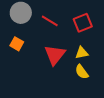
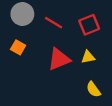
red triangle: (55, 55) -> (59, 59), turned 30
yellow semicircle: (82, 72) -> (93, 89), moved

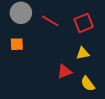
orange square: (18, 47) -> (17, 44), turned -32
red triangle: (59, 59) -> (64, 72), moved, size x0.7

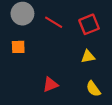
red triangle: (64, 72) -> (50, 84), moved

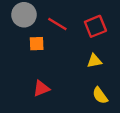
orange square: (18, 47) -> (37, 44), moved
red triangle: (50, 84) -> (41, 89), moved

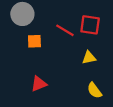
red line: (57, 24) -> (65, 30), moved
red square: (95, 26) -> (90, 25), turned 30

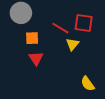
yellow triangle: (89, 58) -> (72, 44), moved, turned -40
red triangle: (39, 84) -> (36, 58), moved, turned -42

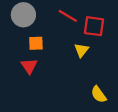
red line: (60, 28) -> (68, 16), moved
red triangle: (36, 58) -> (29, 66), moved

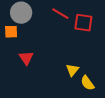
orange square: (36, 43) -> (11, 32), moved
yellow triangle: (81, 50) -> (72, 70), moved

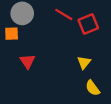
red square: (83, 23) -> (88, 24), turned -30
yellow triangle: (72, 70) -> (84, 62), moved

